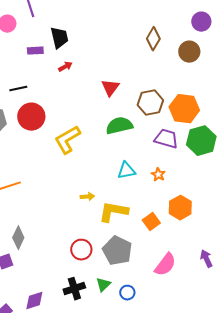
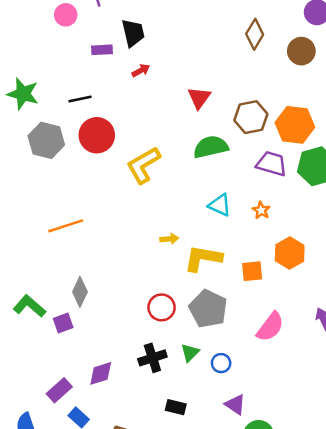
cyan triangle: (126, 171) -> (220, 205), turned 36
orange square: (151, 222) -> (252, 271), turned 30

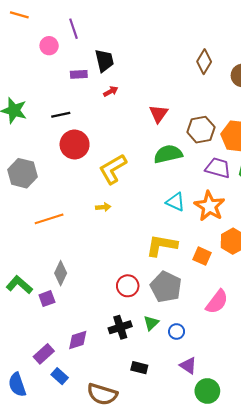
gray hexagon: (46, 140) -> (22, 173), moved
orange star: (261, 210) -> (209, 206), size x2.0
yellow arrow: (169, 239) -> (103, 207), moved
orange square: (252, 271) -> (202, 256), turned 30

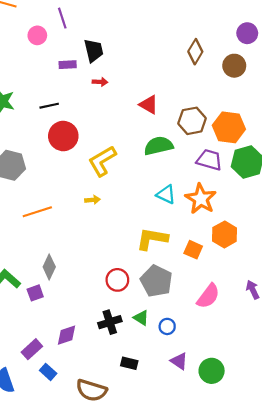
red arrow: (111, 91) -> (100, 82), turned 32
red triangle: (158, 114) -> (149, 105), turned -36
green triangle: (151, 323) -> (141, 318), turned -42
green circle: (207, 391) -> (212, 371), moved

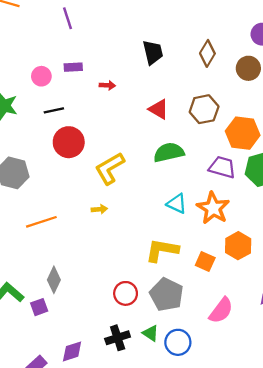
pink circle: (37, 35) -> (41, 76), moved
black trapezoid: (94, 51) -> (153, 52), moved
brown hexagon: (192, 121) -> (204, 109), moved
blue circle: (167, 326) -> (178, 342), size x1.5

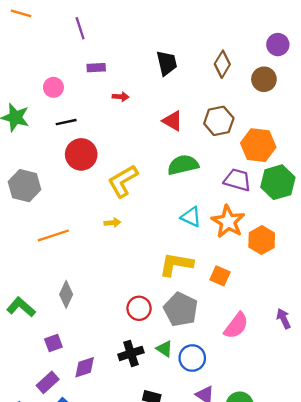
purple rectangle: (73, 67) -> (96, 68), moved
orange hexagon: (238, 246) -> (262, 240), moved
purple square: (39, 307) -> (53, 343), moved

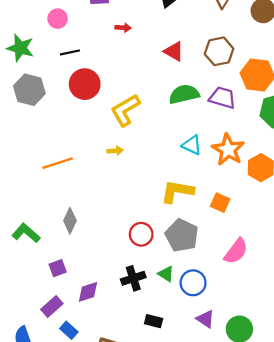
purple trapezoid: (237, 180) -> (222, 98), moved
gray hexagon: (25, 186) -> (29, 90), moved

